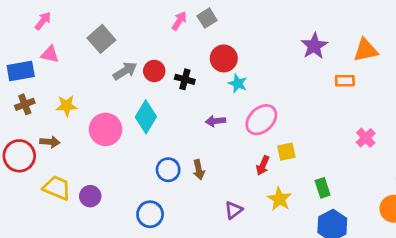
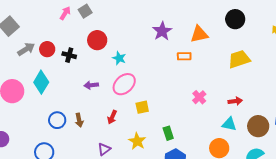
cyan star: (238, 83) -> (119, 58), moved
red arrow: (263, 166) -> (112, 117), moved

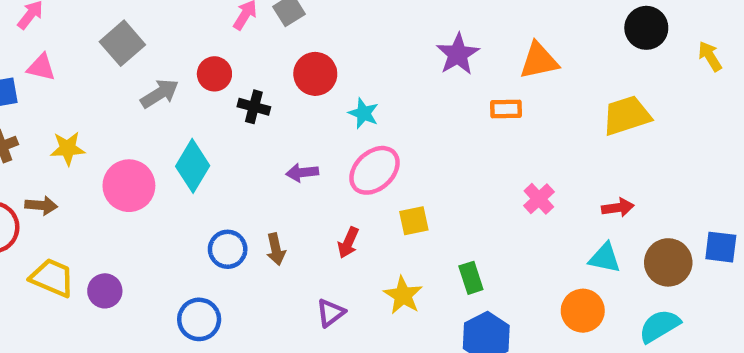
black circle: (235, 19) -> (646, 28), moved
red circle: (47, 49) -> (214, 74), moved

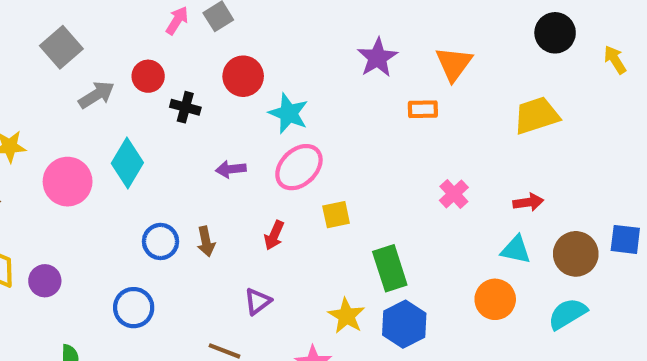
orange triangle: (539, 61) -> (454, 64), turned -42
cyan star: (364, 113) -> (289, 113), size x1.4
green rectangle: (471, 278) -> (390, 268), size x1.5
yellow star: (403, 295) -> (346, 316), moved

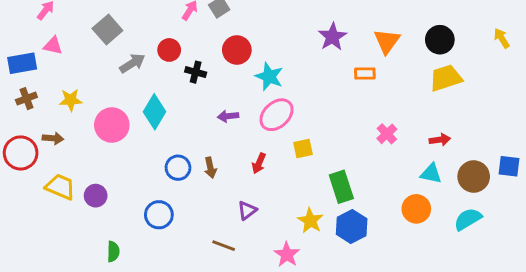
black circle: (555, 33) -> (440, 40), moved

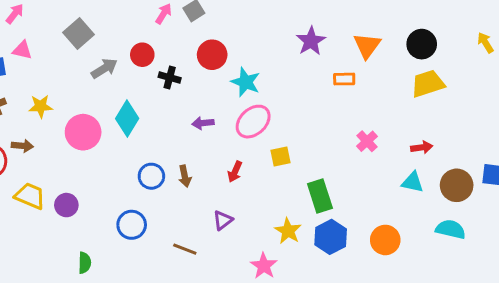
orange circle: (416, 209) -> (385, 240), moved
cyan semicircle: (468, 219) -> (451, 229), turned 44
brown line: (224, 246) -> (185, 249), moved

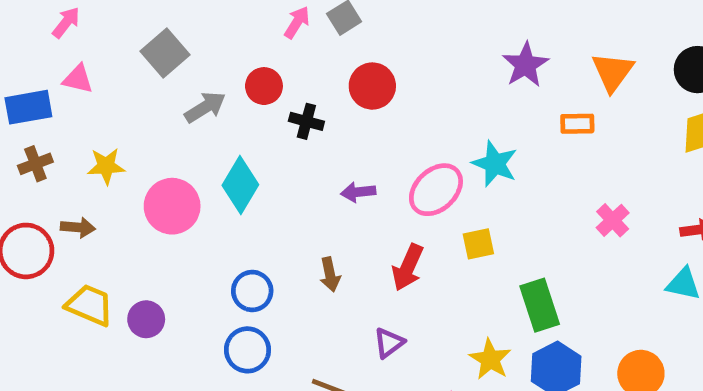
cyan star: (246, 82) -> (495, 164), moved
red arrow: (235, 172) -> (408, 267), size x1.4
blue circle: (151, 176) -> (252, 291), moved

